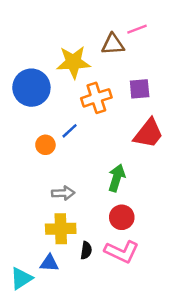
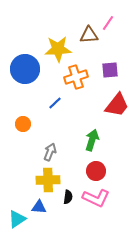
pink line: (137, 29) -> (108, 23), turned -35
orange circle: (45, 145) -> (23, 124), moved
gray arrow: (63, 193) -> (50, 152), turned -66

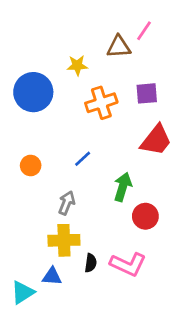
yellow star: (58, 49) -> (77, 65), size x0.6
blue line: (55, 103) -> (83, 159), moved
red circle: (96, 171) -> (145, 216), moved

